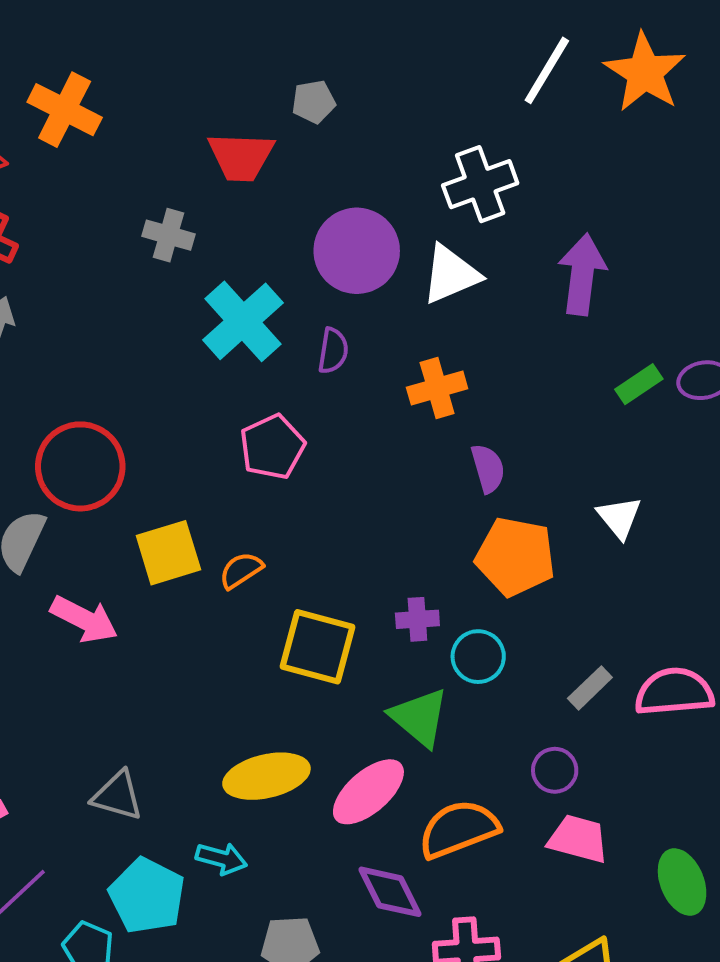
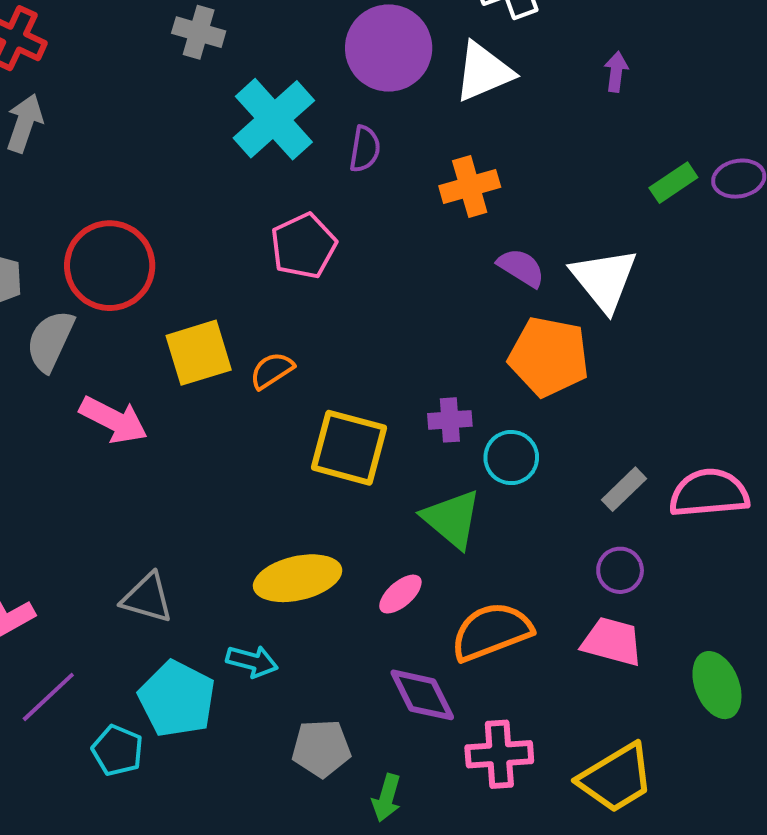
purple arrow: (582, 274) -> (616, 72), size x0.5
purple semicircle: (488, 468) -> (521, 268), turned -42
white triangle: (619, 517) -> (604, 279), moved, size x1.5
purple circle: (555, 770) -> (620, 570), moved
pink ellipse: (368, 792) -> (400, 594), size x0.6

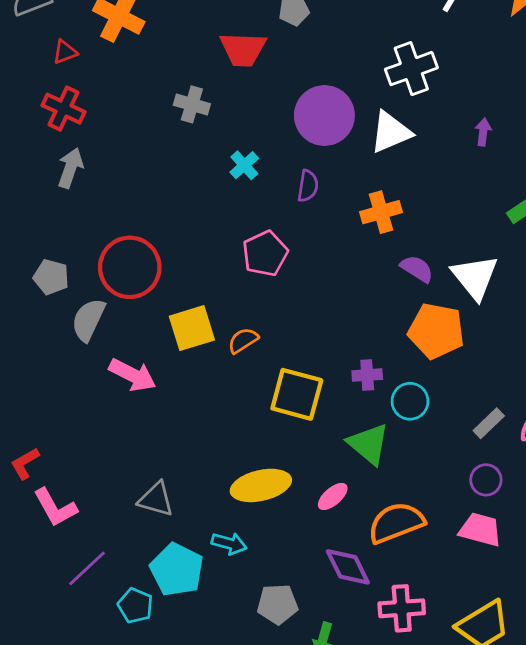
cyan cross: (274, 119) -> (244, 165), size x0.5

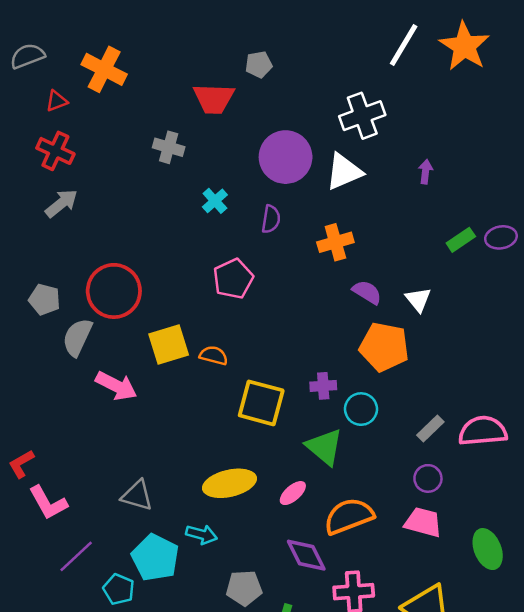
gray arrow: (70, 168) -> (62, 203), turned 32
white triangle: (475, 277) -> (418, 299), size x0.6
orange semicircle: (243, 341) -> (214, 355), turned 48

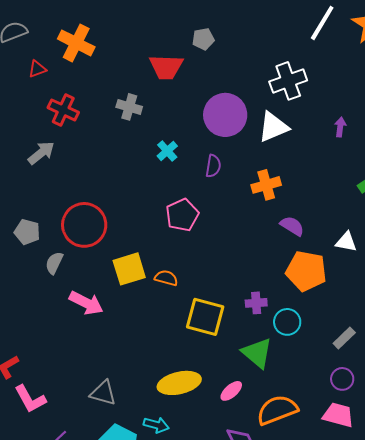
red cross: (55, 151) -> (63, 110), moved
white triangle: (418, 299) -> (346, 242), moved, turned -40
gray semicircle: (77, 337) -> (54, 263), size x0.7

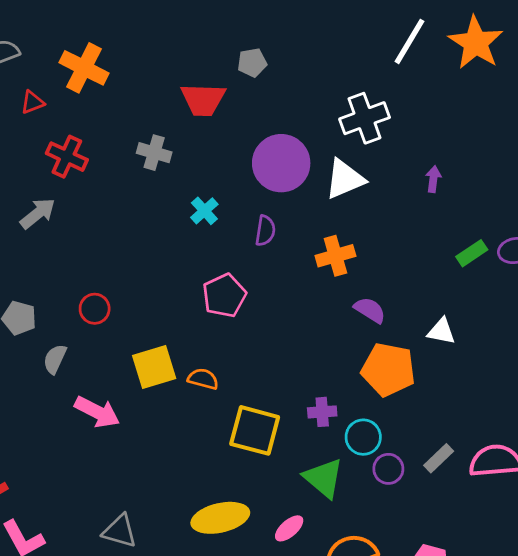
red circle: (84, 225) -> (95, 309), size x0.5
purple circle: (342, 379) -> (388, 469), moved

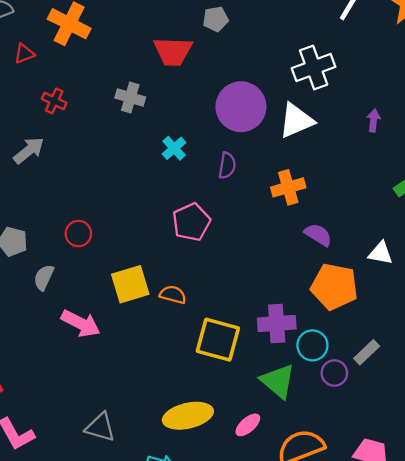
red cross: (67, 157) -> (54, 101), size x0.7
purple cross: (322, 412) -> (277, 323), size x1.5
gray rectangle: (439, 458) -> (367, 352), moved

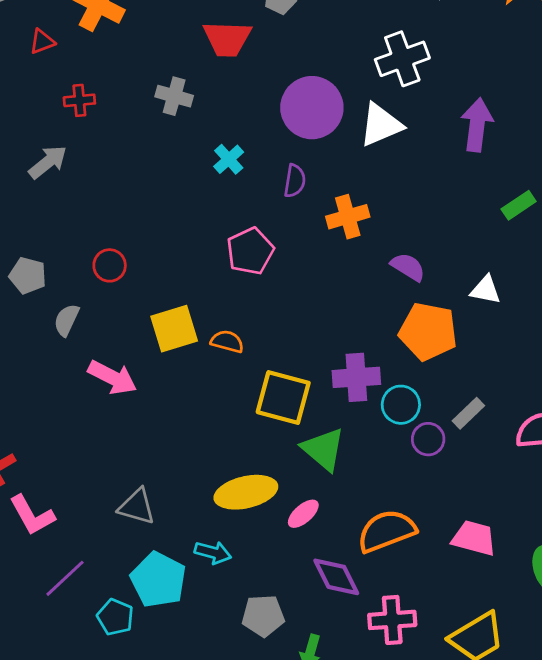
red cross: (54, 101) -> (79, 100), turned -30
purple arrow: (374, 121) -> (477, 125), size x1.8
orange cross: (288, 187) -> (348, 217), moved
green triangle: (278, 381) -> (323, 449), moved
pink ellipse: (248, 425) -> (303, 514), moved

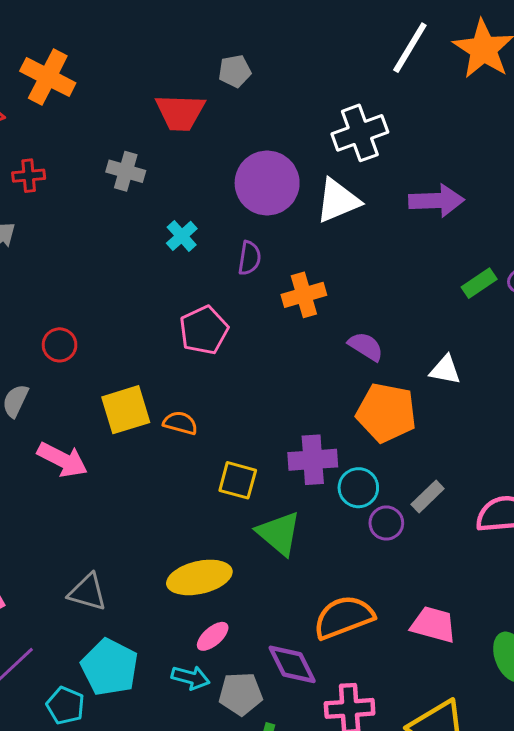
purple arrow: (477, 125) -> (436, 201), turned 81
yellow square: (283, 397) -> (238, 480), size x0.7
pink ellipse: (303, 514) -> (213, 636), moved
cyan arrow: (213, 552) -> (191, 678), moved
gray pentagon: (263, 616) -> (241, 694), moved

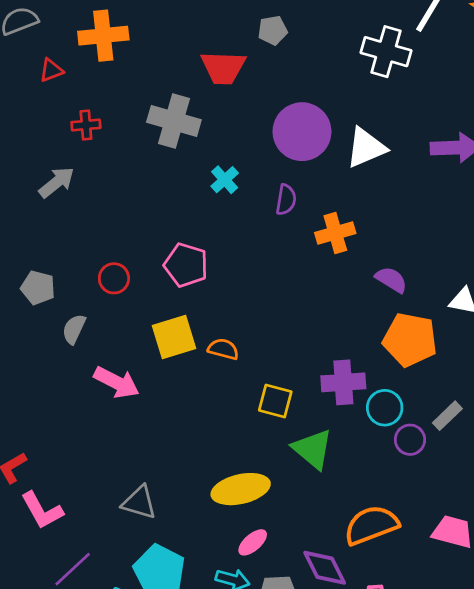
orange cross: (48, 77) -> (103, 36), turned -33
white cross: (360, 133) -> (386, 52), moved, turned 36
gray cross: (126, 171) -> (174, 121), size x1.5
pink pentagon: (204, 330) -> (186, 265), moved, turned -30

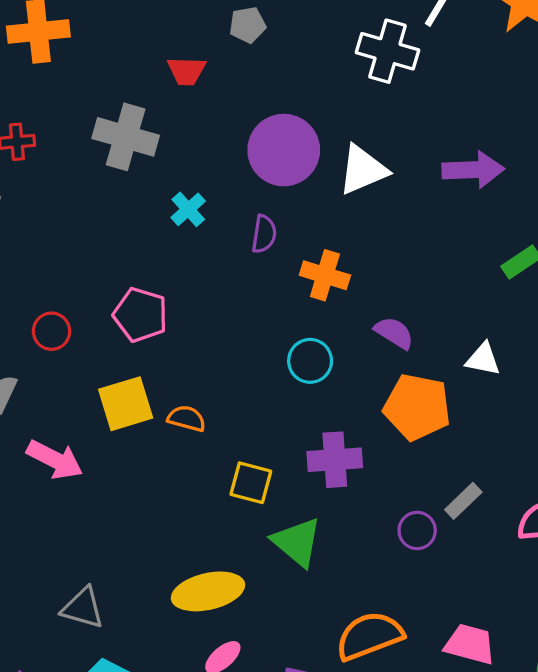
red trapezoid: (223, 68) -> (187, 71), size x0.7
orange cross: (335, 233) -> (325, 275), turned 33
cyan circle: (385, 408) -> (310, 361), moved

